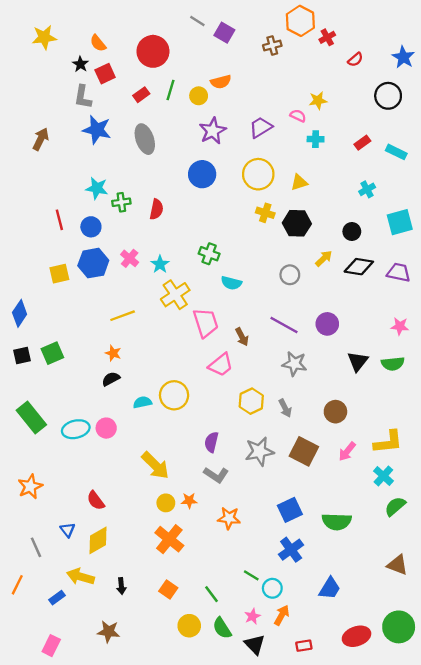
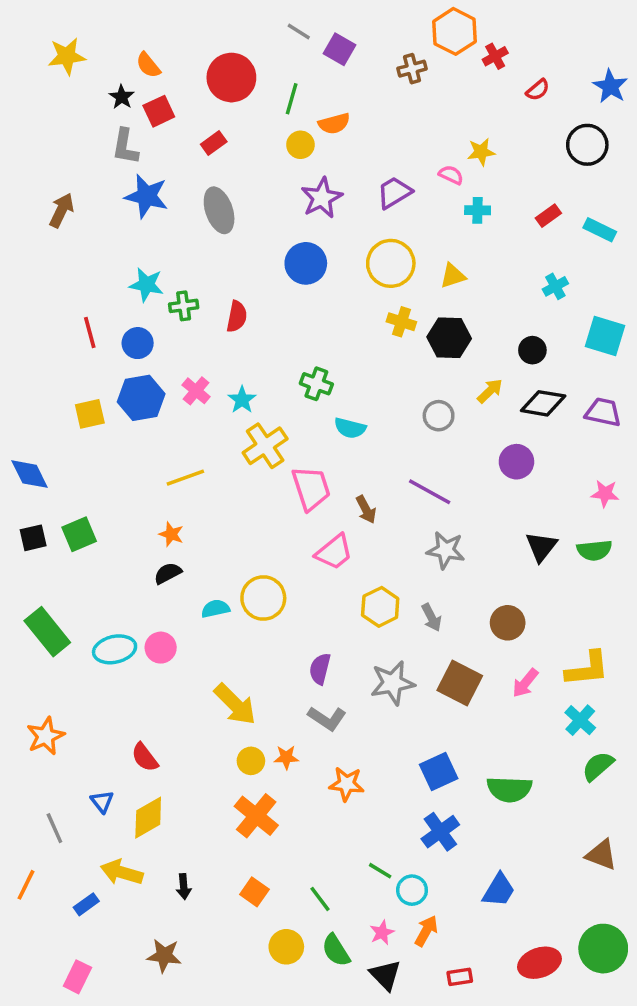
green line: (171, 90) -> (292, 99), moved
cyan square: (400, 222) -> (605, 336), turned 32
blue diamond: (20, 313) -> (30, 474), turned -60
purple circle: (327, 324) -> (516, 462), moved

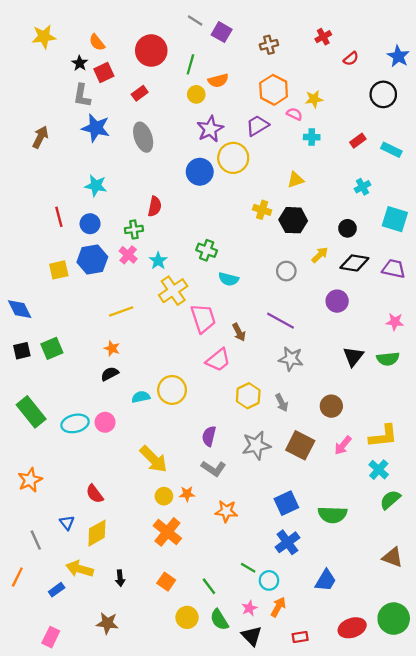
orange hexagon: (455, 31) -> (274, 90), moved
yellow circle: (391, 263) -> (233, 158), moved
green cross: (184, 306) -> (134, 229), moved

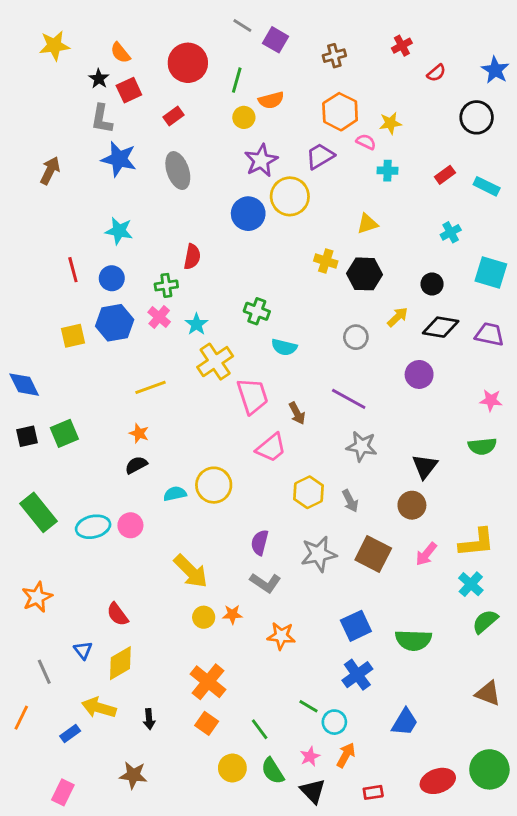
black triangle: (353, 356) -> (425, 466), moved
orange cross: (167, 532) -> (208, 682), moved

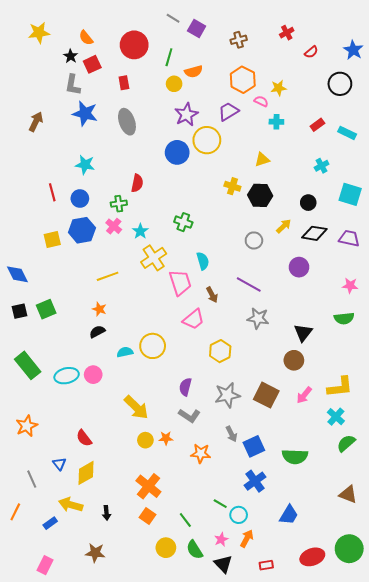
red rectangle: (174, 116) -> (124, 83), turned -64
cyan semicircle: (284, 347) -> (203, 261), moved, turned -120
gray arrow: (350, 501) -> (231, 434), moved

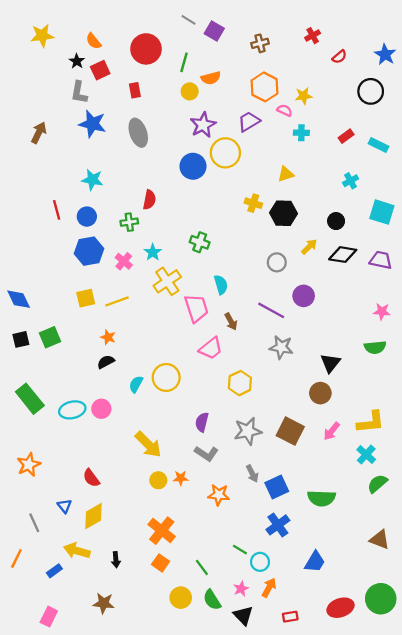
pink cross: (114, 226) -> (124, 261), moved
yellow square: (52, 239) -> (86, 298), moved
purple circle: (299, 267) -> (304, 296), moved
cyan semicircle: (125, 352) -> (136, 384), turned -49

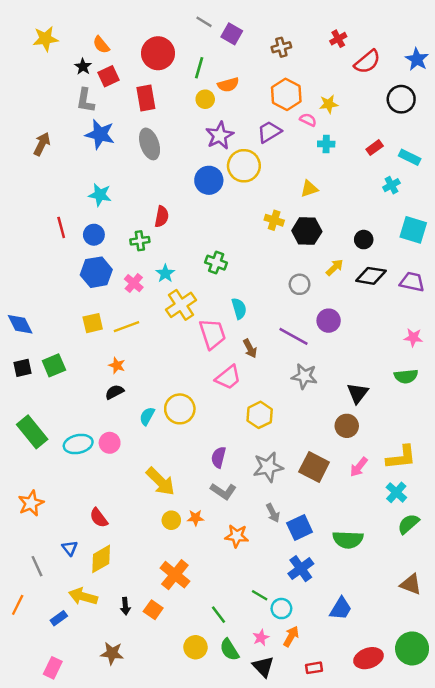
red semicircle: (339, 57) -> (367, 62), size x1.6
red rectangle: (135, 90) -> (146, 98), size x1.5
cyan cross: (351, 181) -> (391, 185), moved
orange square: (161, 563) -> (153, 610), moved

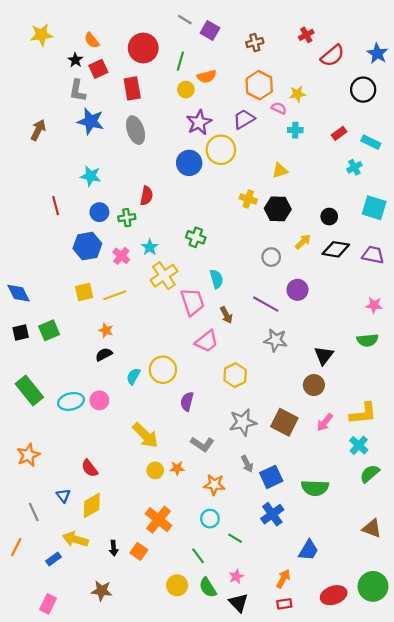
blue circle: (94, 235) -> (99, 212), moved
purple semicircle: (218, 457) -> (187, 401), moved
cyan circle: (281, 609) -> (210, 519), moved
orange arrow: (291, 636) -> (283, 579), moved

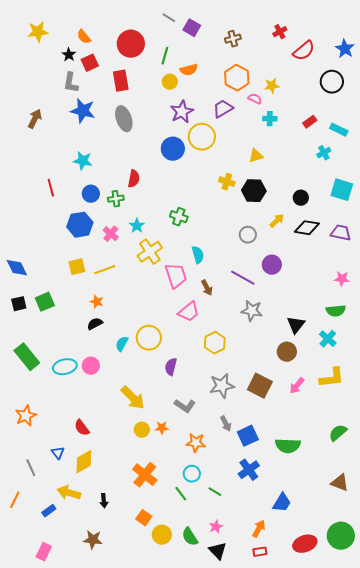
cyan cross: (359, 445) -> (328, 339), moved
orange square: (139, 551) -> (144, 518), moved
green line: (198, 556) -> (181, 494), moved

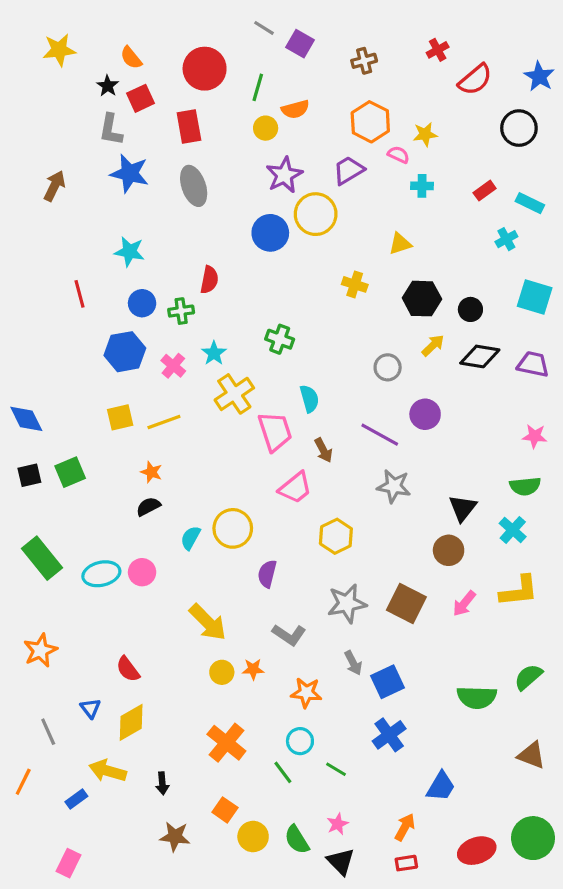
black hexagon: (254, 191) -> (422, 299), moved
green semicircle: (288, 446) -> (477, 697), moved
brown star: (93, 540) -> (175, 837), moved

